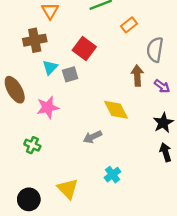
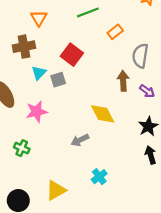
yellow triangle: (68, 189) -> (56, 190), turned 45

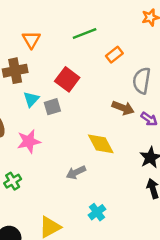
brown arrow: (123, 81) -> (123, 108), turned 114
green cross: (22, 148) -> (13, 181), turned 35

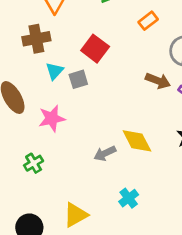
yellow diamond: (101, 144) -> (137, 141), moved

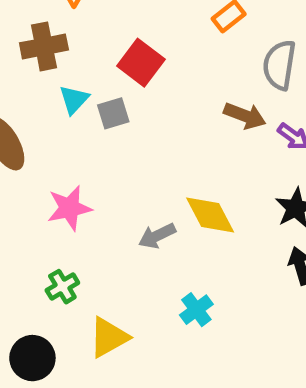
pink star: (52, 118) -> (69, 208), moved
green cross: (34, 163) -> (62, 287), moved

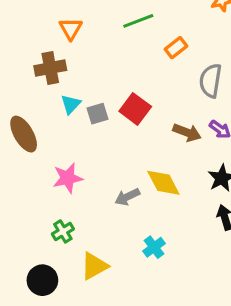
red square: (141, 63) -> (135, 109), moved
brown arrow: (245, 116) -> (187, 132), moved

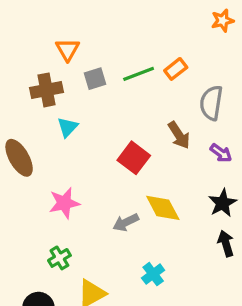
green line: (138, 21) -> (139, 74), moved
red square: (135, 109) -> (134, 158), moved
gray square: (97, 114) -> (95, 79), moved
brown arrow: (187, 132) -> (179, 135), moved, turned 36

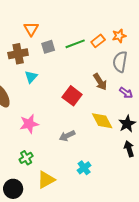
orange star: (223, 21) -> (119, 36), moved
yellow diamond: (163, 208) -> (102, 121), moved

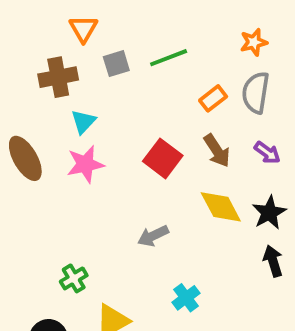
orange rectangle: (98, 41) -> (213, 98), moved
brown arrow: (100, 82) -> (217, 151), moved
pink star: (29, 124) -> (85, 164), moved

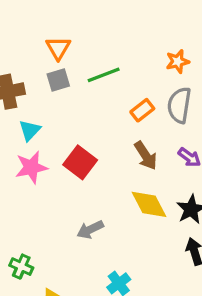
orange triangle: (83, 29) -> (58, 48), moved
red square: (163, 158) -> (80, 162), moved
green cross: (74, 278) -> (21, 267), turned -35

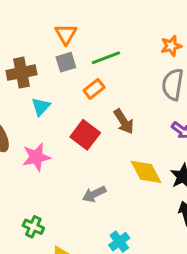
orange rectangle: (142, 110) -> (94, 89), moved
brown arrow: (146, 156) -> (124, 122), moved
pink star: (31, 167) -> (36, 157), moved

